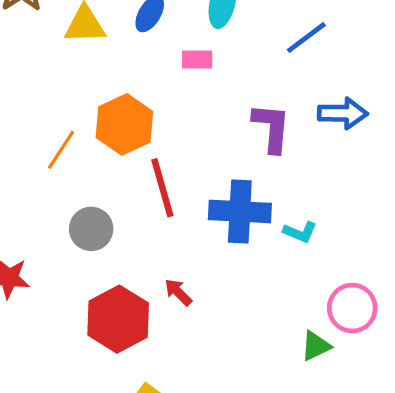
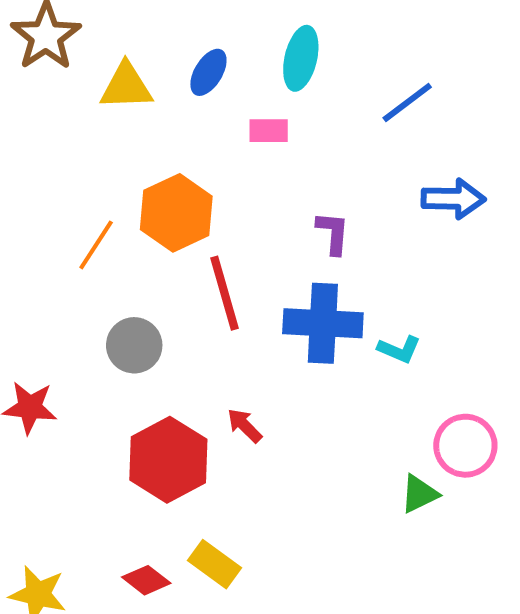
purple L-shape: (272, 128) -> (333, 233), moved, size x0.7

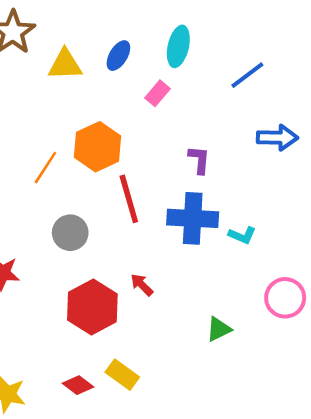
pink rectangle: (269, 131) -> (157, 93), turned -50
green triangle: (419, 494) -> (219, 329), moved

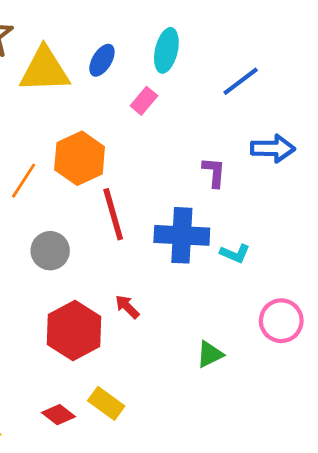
yellow triangle: (65, 65) -> (45, 70), size x1.4
purple L-shape: (199, 160) -> (214, 172), moved

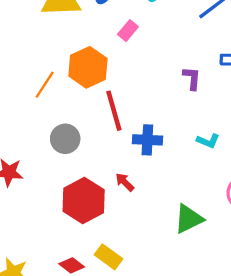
pink rectangle: (144, 101) -> (128, 31), moved
blue cross: (182, 235) -> (147, 140), moved, size x0.7
green triangle: (210, 354) -> (189, 219), size x1.4

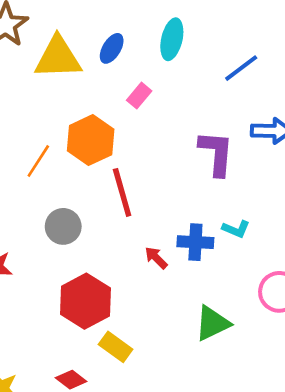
purple L-shape: (192, 78) -> (216, 153), size x1.6
blue cross: (147, 140) -> (195, 242), moved
red arrow: (125, 182) -> (156, 258), moved
yellow rectangle: (108, 257) -> (116, 347), moved

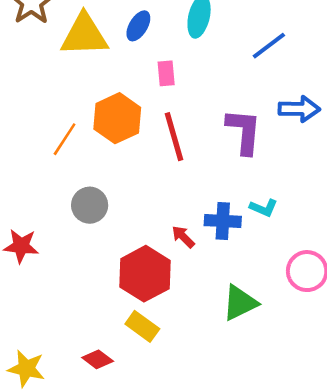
pink rectangle: (139, 96) -> (166, 73), turned -45
red line: (122, 192) -> (174, 137), moved
red hexagon: (85, 301) -> (145, 274), moved

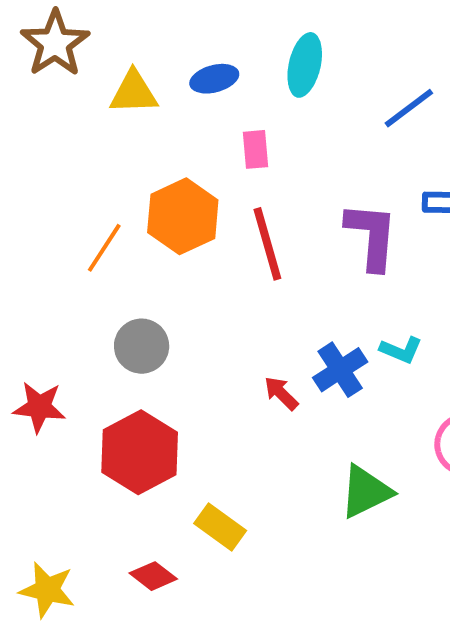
blue ellipse: (138, 26) -> (214, 79), turned 44
yellow triangle: (84, 35) -> (134, 92), size x0.7
blue cross: (223, 221) -> (340, 370), turned -36
red hexagon: (145, 274) -> (140, 452), moved

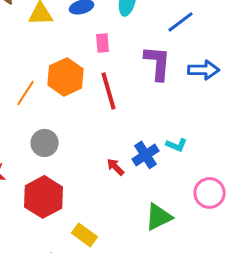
purple L-shape: (372, 236) -> (158, 63), moved

